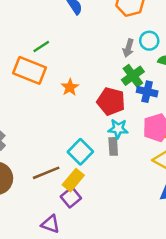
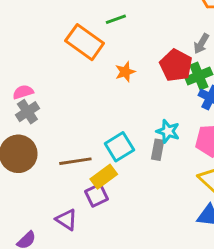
green line: (41, 47) -> (116, 19), moved
red pentagon: (111, 101) -> (176, 65), moved

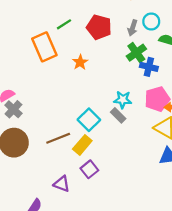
orange rectangle: (85, 42) -> (44, 47), turned 44
red pentagon: (176, 65) -> (99, 27), moved
gray rectangle: (158, 150) -> (118, 115), turned -42
purple square: (96, 195) -> (89, 169), moved

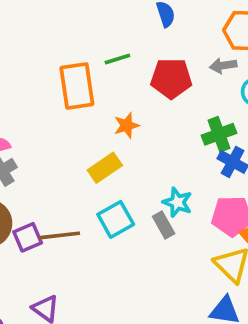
red pentagon: (99, 27) -> (171, 78), turned -30
gray arrow: (133, 28) -> (223, 66), moved, turned 49
yellow rectangle: (82, 145) -> (105, 168), moved
purple square: (89, 169) -> (28, 237), moved

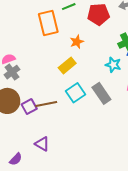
cyan star: (177, 202) -> (113, 65), moved
gray rectangle: (164, 225) -> (101, 93), size x1.5

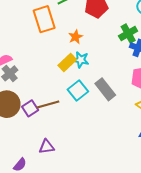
cyan star: (113, 65) -> (81, 60), moved
purple triangle: (42, 144) -> (47, 147), turned -35

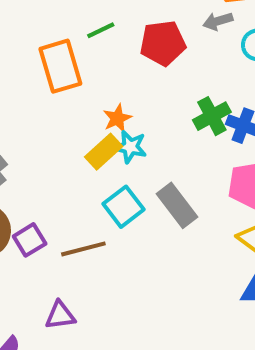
green cross: (128, 33) -> (212, 116), moved
orange star: (76, 37) -> (117, 118), moved
brown line: (48, 104) -> (83, 249), moved

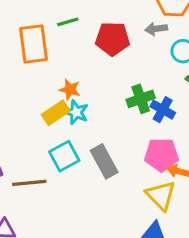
orange star: (117, 118) -> (70, 90), turned 30

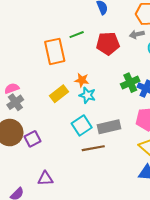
yellow rectangle: (56, 113) -> (59, 94), moved
gray rectangle: (104, 161) -> (109, 127), turned -70
brown line: (29, 183) -> (93, 148), moved

